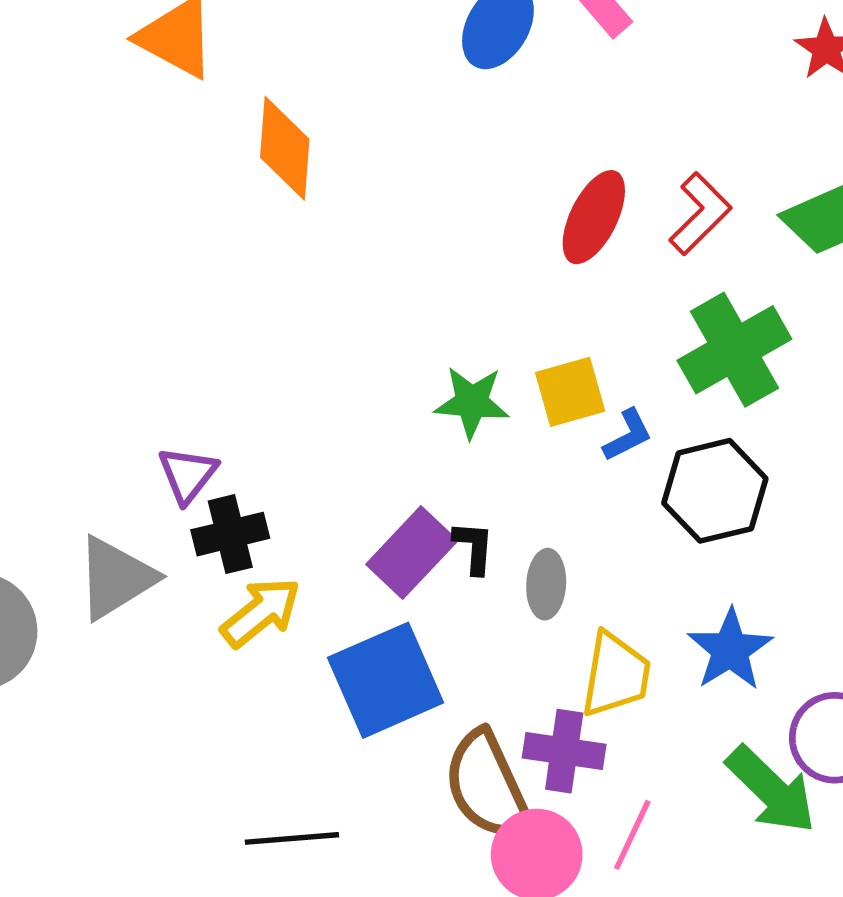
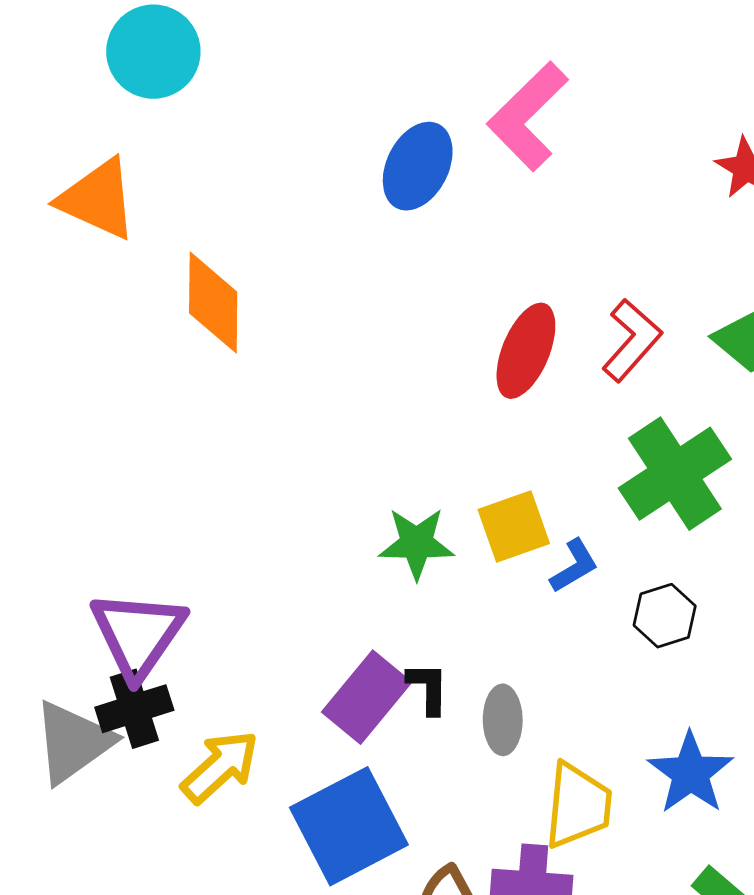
purple triangle: (188, 475) -> (138, 634), size x1.6
black hexagon: (715, 491) -> (665, 616), size x0.6
black cross: (230, 534) -> (134, 709), moved

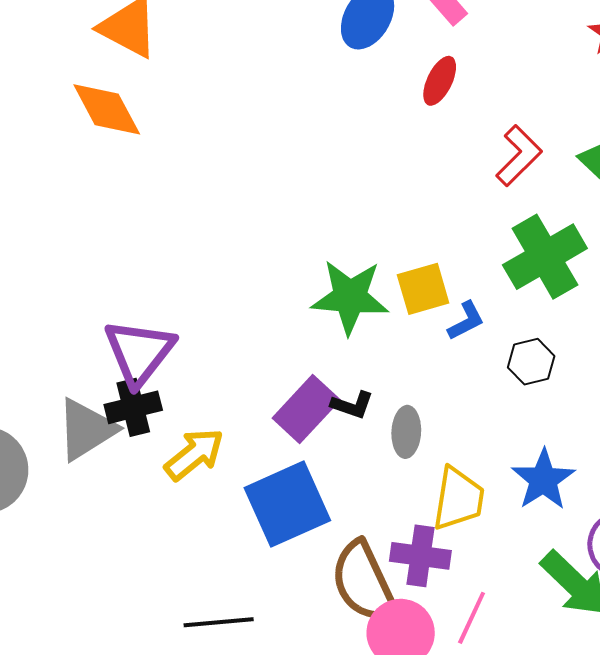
orange diamond: (213, 303) -> (107, 109), moved, turned -32
red ellipse: (526, 351) -> (440, 81), moved, size x0.7
green star: (416, 543) -> (350, 297), size x1.4
black L-shape: (428, 688) -> (352, 405), turned 105

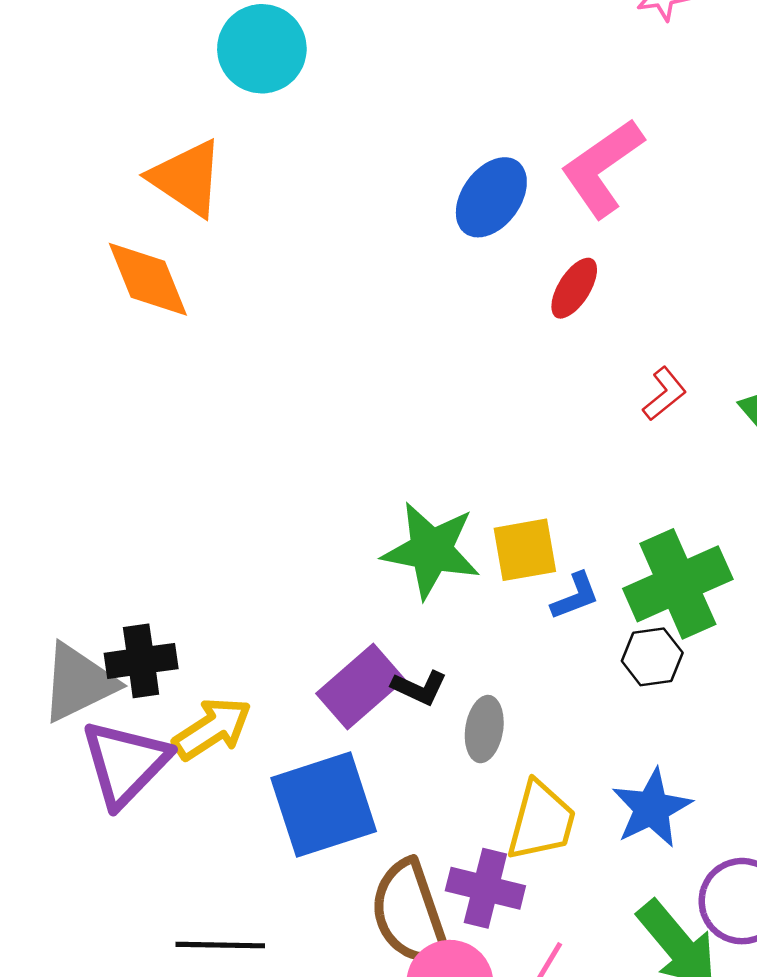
red L-shape: (519, 156) -> (664, 394), size x0.7
green cross: (545, 257) -> (678, 584), moved
purple triangle: (139, 352) -> (125, 763), moved

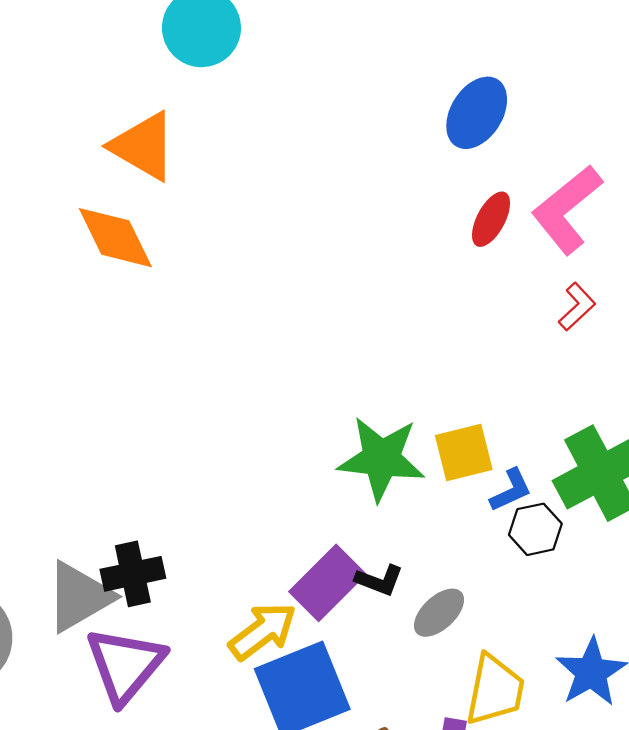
pink L-shape: (602, 168) -> (567, 209), moved
blue ellipse: (491, 197) -> (477, 113), moved
black hexagon: (652, 657) -> (535, 529), moved
yellow arrow: (212, 729) -> (263, 631), moved
gray ellipse: (484, 729) -> (439, 613), turned 42

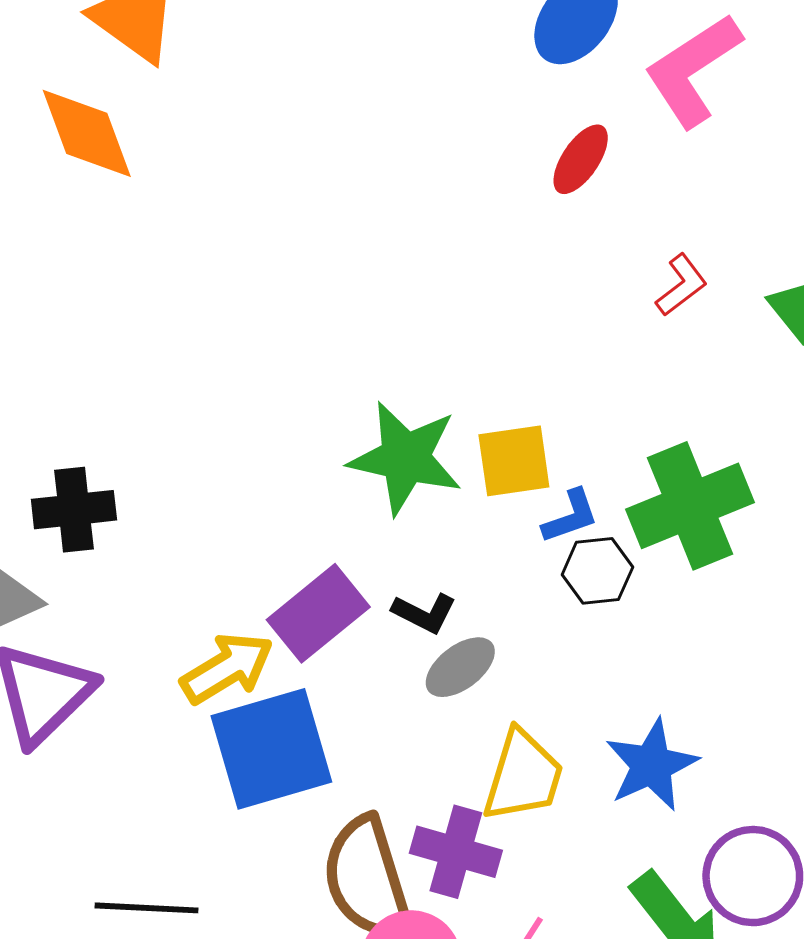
pink L-shape: (567, 209) -> (693, 70), moved
black cross: (133, 574) -> (74, 510), moved
black L-shape: (379, 580) -> (424, 613), moved

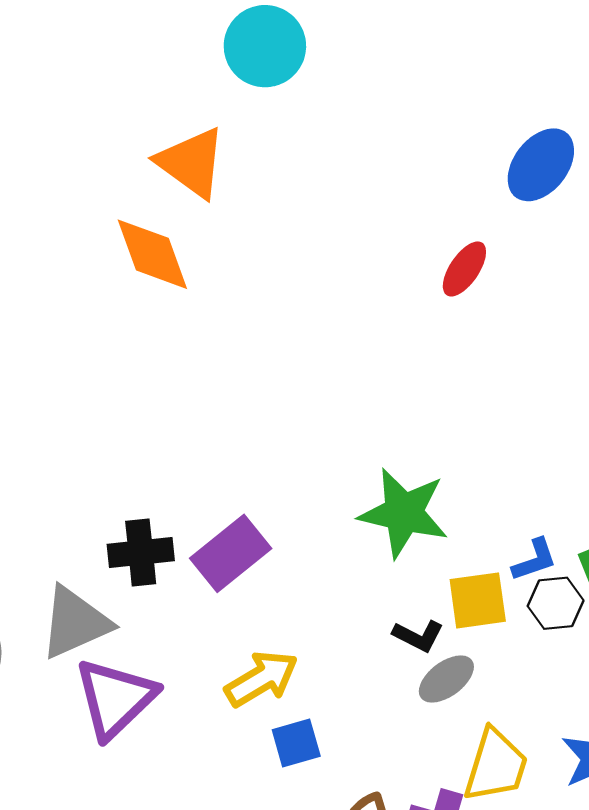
red ellipse: (581, 159) -> (464, 269), moved
yellow square: (514, 461) -> (478, 600), moved
purple rectangle: (318, 613) -> (231, 553), moved
blue square: (271, 749) -> (296, 743), size x0.5

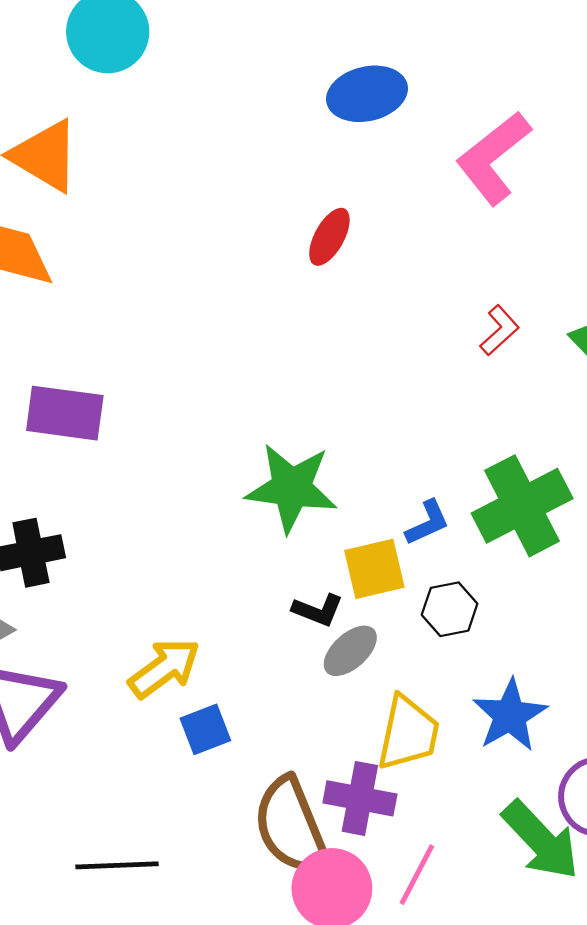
blue ellipse: (541, 165) -> (367, 94), moved, turned 44
purple rectangle: (231, 553) -> (65, 413), moved, turned 52
black hexagon: (556, 603) -> (450, 609), moved

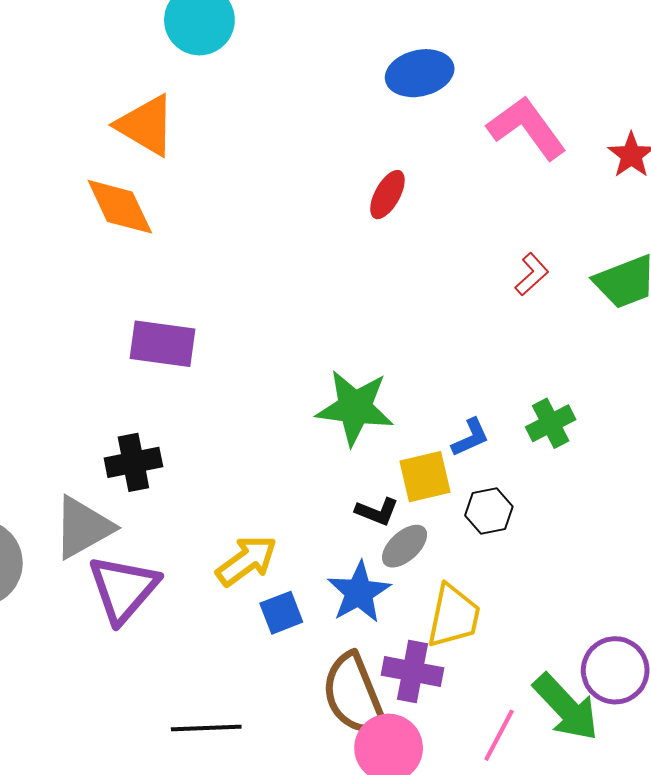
pink L-shape: (493, 158) -> (527, 128), turned 92
green cross: (522, 506) -> (551, 423), size x0.6
blue star: (510, 715) -> (359, 592), moved
pink line: (417, 875) -> (499, 735), moved

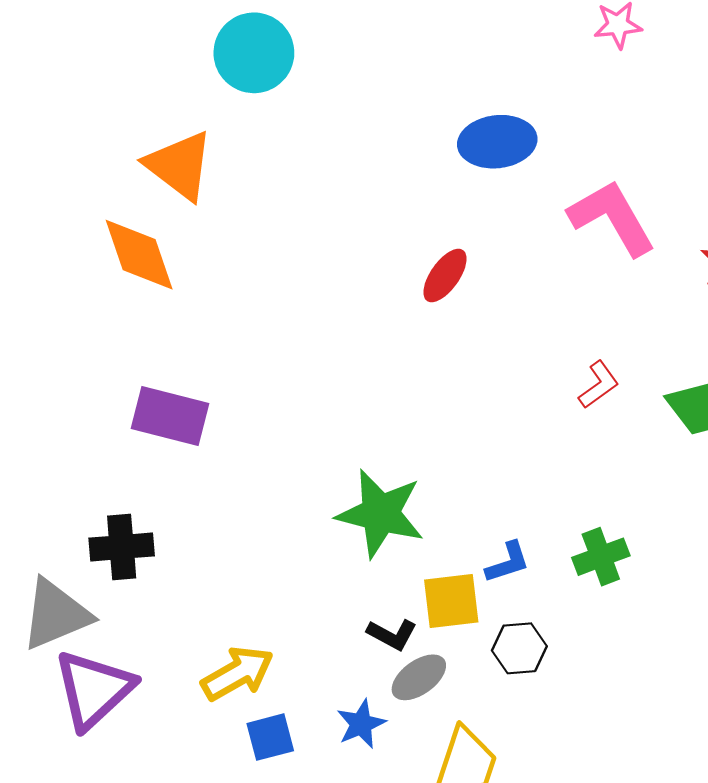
blue star: (359, 592) -> (361, 724), size x0.7

